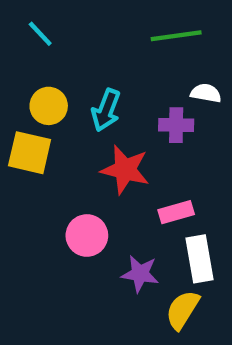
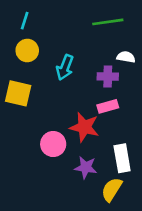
cyan line: (40, 34) -> (25, 21), turned 60
yellow circle: (49, 106) -> (27, 50), moved
red star: (125, 170) -> (84, 127), moved
pink rectangle: (176, 212) -> (108, 106), moved

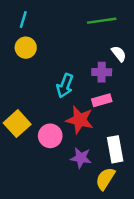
white semicircle: (126, 57) -> (119, 54), turned 42
cyan arrow: (65, 67) -> (65, 86), moved
yellow square: (18, 93) -> (17, 124), moved, turned 35

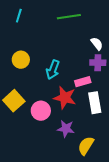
green line: (102, 21) -> (69, 17), moved
yellow circle: (26, 48) -> (21, 60), moved
purple cross: (102, 72) -> (98, 63), moved
white rectangle: (115, 149) -> (95, 103), moved

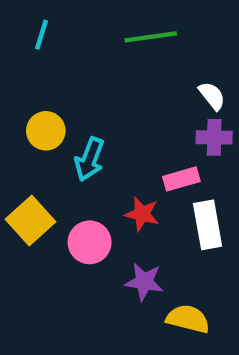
cyan arrow: (53, 70) -> (90, 159), moved
red star: (65, 98) -> (142, 214), size x0.7
yellow semicircle: (86, 146) -> (188, 319), turned 72

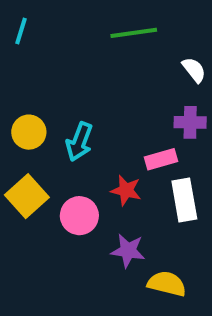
cyan line: (41, 35) -> (21, 31), moved
white semicircle: (212, 96) -> (194, 70), moved
yellow circle: (46, 131) -> (29, 132), moved

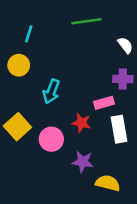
cyan line: (21, 31) -> (29, 34), moved
yellow circle: (29, 132) -> (19, 65), moved

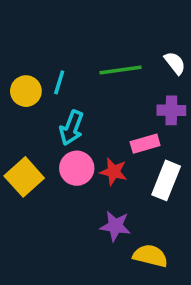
green line: (86, 21) -> (121, 70), moved
cyan line: (29, 34) -> (59, 82), moved
white rectangle: (119, 129) -> (166, 180), turned 32
pink circle: (51, 139) -> (77, 168), moved

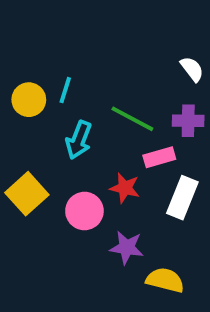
green line: (121, 70) -> (132, 119), moved, turned 36
pink circle: (77, 168) -> (84, 211), moved

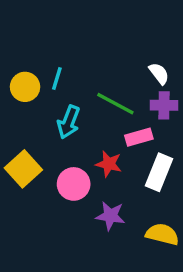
white semicircle: (192, 69) -> (159, 73), moved
yellow semicircle: (165, 280) -> (162, 234), moved

